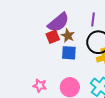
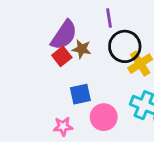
blue square: (69, 53) -> (80, 94), moved

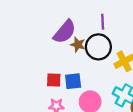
black circle: (125, 46) -> (98, 47), moved
red square: (62, 56) -> (54, 80), moved, turned 35

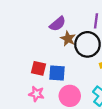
purple semicircle: (65, 32) -> (58, 24), size x0.7

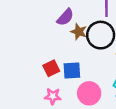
red square: (39, 68) -> (51, 68), turned -32

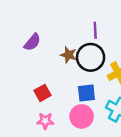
purple semicircle: (65, 17) -> (32, 42), moved
blue square: (72, 71) -> (86, 93), moved

